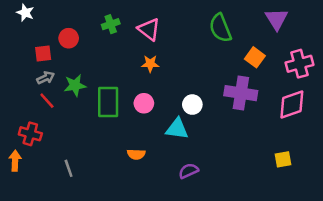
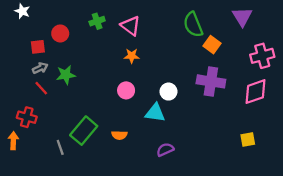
orange square: (255, 57) -> (212, 45), moved
green rectangle: (108, 102) -> (84, 131), moved, turned 40

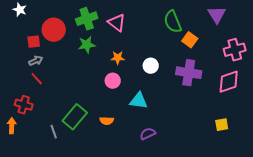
green cross: (97, 21) -> (87, 19), size x1.5
red circle: (60, 33) -> (54, 30), size x1.5
orange star: (132, 56) -> (118, 58), moved
green star: (66, 75) -> (87, 45), moved
white circle: (168, 92) -> (151, 66), moved

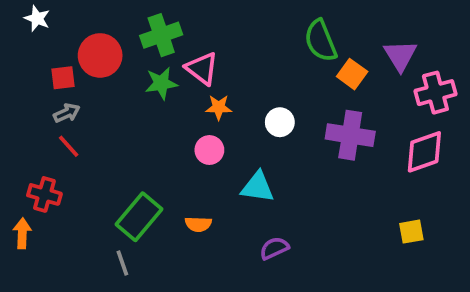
purple triangle: (217, 15) -> (400, 55), moved
pink triangle: (117, 23) -> (202, 68), moved
gray line: (54, 132) -> (122, 263), moved

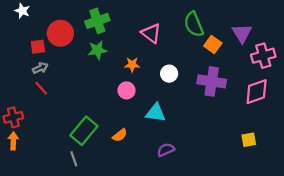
pink triangle: (202, 68) -> (151, 33), moved
red cross: (44, 194) -> (13, 117), moved, turned -30
orange semicircle: (198, 224) -> (120, 135), turned -40

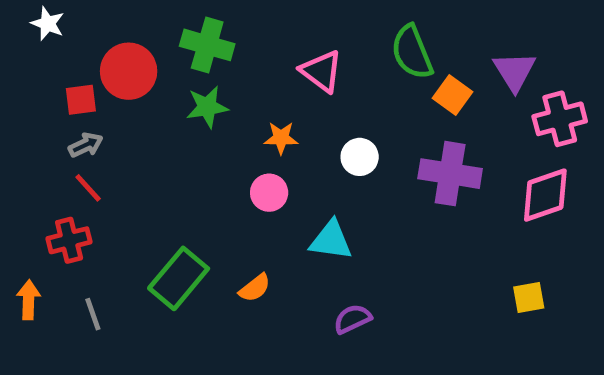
green cross: (97, 21) -> (207, 45), turned 35
red cross: (13, 117) -> (69, 240), moved
gray line: (74, 159) -> (93, 314), moved

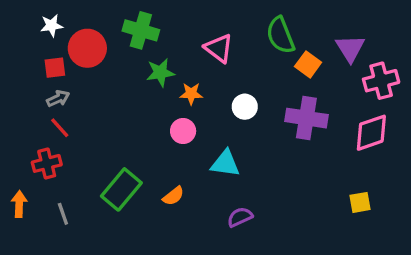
white star: (48, 24) -> (52, 26), moved, turned -30
green star: (207, 107) -> (160, 73), moved

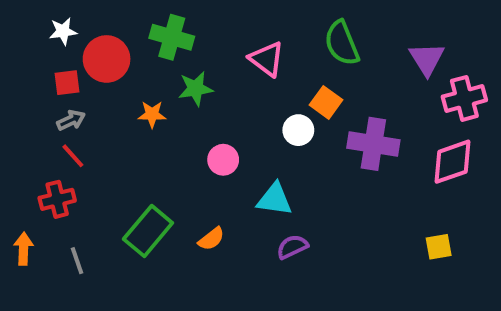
orange square: (308, 64) -> (326, 102), moved
orange star: (191, 94) -> (152, 114), moved
purple semicircle: (240, 217) -> (292, 247), moved

